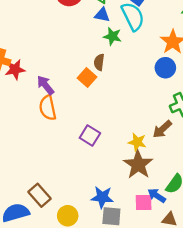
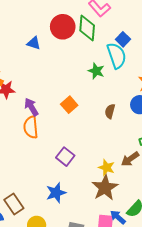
blue triangle: (102, 15) -> (34, 43), moved
brown semicircle: (99, 62) -> (110, 111), moved
blue star: (102, 197) -> (56, 193), moved, turned -30

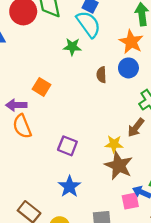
orange square: (69, 105) -> (41, 87), moved
purple arrow: (31, 107) -> (16, 105), turned -42
brown semicircle: (110, 111) -> (101, 75), moved

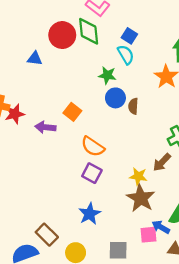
cyan semicircle: (88, 24) -> (126, 55), size x0.7
blue circle: (128, 68) -> (115, 98), moved
orange semicircle: (22, 126) -> (93, 147), moved, turned -40

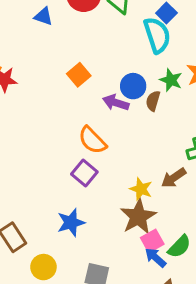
cyan semicircle: (126, 55) -> (157, 35), size x1.4
green star: (107, 75) -> (171, 80), moved
orange square: (72, 112) -> (79, 75), moved
purple arrow: (45, 127) -> (116, 103), moved
pink square: (149, 235) -> (152, 241), moved, turned -36

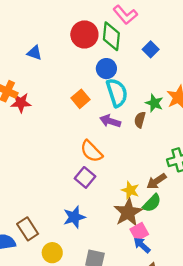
blue triangle: (44, 16) -> (34, 53), moved
cyan semicircle: (157, 35) -> (117, 93), moved
blue circle: (133, 86) -> (106, 69), moved
green semicircle: (179, 247) -> (152, 203), moved

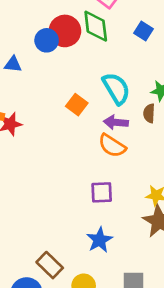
blue circle: (106, 69) -> (47, 40), moved
orange semicircle: (91, 151) -> (112, 146), moved
purple square: (85, 177) -> (102, 192), turned -30

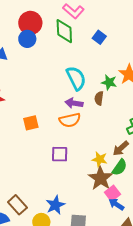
red circle: (65, 31) -> (30, 23), moved
orange square: (77, 105) -> (31, 123), moved, turned 35
orange semicircle: (112, 146) -> (70, 120), turned -50
blue star: (99, 240) -> (55, 205), moved

